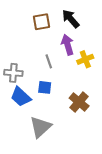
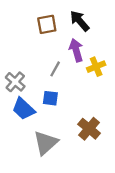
gray line: (49, 61) -> (55, 69), turned 48
gray cross: (13, 73) -> (15, 82), turned 36
brown cross: (79, 102) -> (89, 129), moved

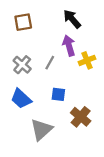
brown square: (47, 24) -> (23, 22), moved
gray cross: (15, 82) -> (22, 65), moved
blue square: (50, 98) -> (58, 94), moved

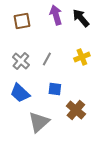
black arrow: (72, 19) -> (81, 18), moved
purple arrow: (69, 46) -> (56, 15), moved

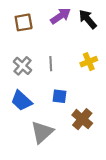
purple arrow: (56, 15) -> (61, 16), turned 72
gray line: (47, 59) -> (51, 64), turned -32

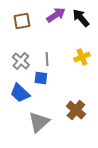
blue square: (59, 96) -> (41, 78), moved

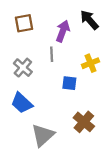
purple arrow: (56, 15) -> (63, 31), moved, turned -36
gray line: (47, 59) -> (52, 54), moved
blue square: (41, 78) -> (69, 83), moved

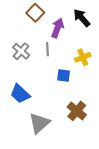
brown square: (24, 23) -> (35, 13), moved, turned -36
gray cross: (23, 68) -> (21, 51), moved

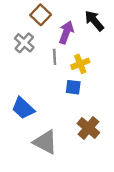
gray cross: (21, 51) -> (24, 43), moved
yellow cross: (83, 57) -> (80, 64), moved
gray triangle: (39, 123) -> (45, 142), turned -50

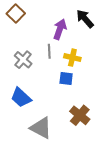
brown square: (41, 15) -> (16, 13), moved
gray cross: (24, 43) -> (23, 60), moved
yellow cross: (80, 64) -> (72, 58), turned 35

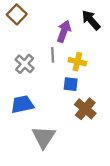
blue trapezoid: (21, 97) -> (22, 104), turned 125
brown cross: (80, 115) -> (85, 109), moved
gray triangle: (41, 128) -> (44, 137), turned 35

